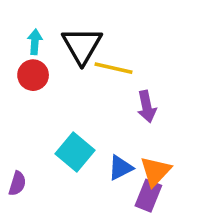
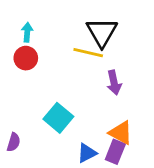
black triangle: (82, 45) -> (102, 32), moved
blue triangle: (120, 168) -> (87, 153), moved
orange triangle: (155, 171) -> (121, 133), turned -45

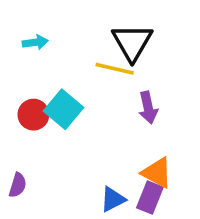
cyan arrow: (27, 32) -> (35, 42), turned 78
red circle: (26, 58) -> (33, 115), moved
cyan square: (58, 118) -> (63, 109), moved

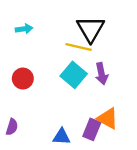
cyan square: (63, 109) -> (74, 75), moved
purple rectangle: (150, 197) -> (92, 129), moved
blue triangle: (113, 199) -> (62, 137), moved, turned 30

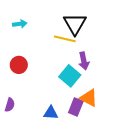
cyan square: (74, 75) -> (70, 76), moved

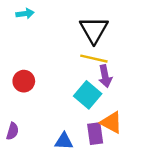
cyan arrow: (20, 24) -> (25, 14), moved
yellow line: (65, 39) -> (94, 59), moved
purple rectangle: (76, 107) -> (95, 134), turned -30

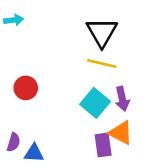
cyan arrow: (25, 14) -> (14, 20), moved
purple arrow: (105, 76) -> (122, 99), moved
blue triangle: (64, 141) -> (34, 153), moved

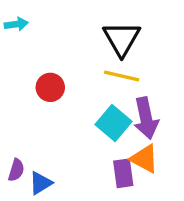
red circle: (26, 88) -> (50, 87), moved
purple arrow: (122, 99) -> (146, 118), size x1.4
blue triangle: (34, 153) -> (41, 183), turned -35

